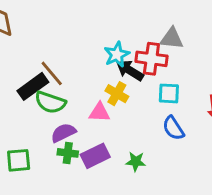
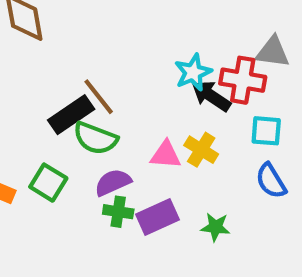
yellow cross: (117, 94) -> (201, 150), moved
green square: (19, 160) -> (48, 183), moved, turned 35

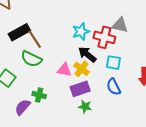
black arrow: (211, 96) -> (87, 54), moved
black rectangle: (71, 115) -> (19, 32), moved
purple semicircle: (113, 182) -> (23, 107), moved, turned -30
purple rectangle: (158, 217) -> (80, 89), moved

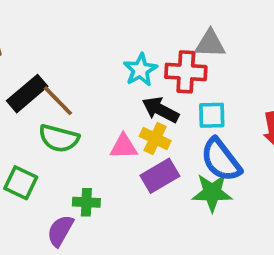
blue semicircle: (114, 87) -> (221, 160), size x1.4
green star: (85, 107) -> (212, 193), moved, size x1.5

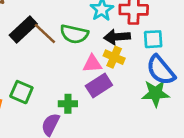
black arrow: (160, 110) -> (117, 37), turned -30
green semicircle: (59, 138) -> (74, 34), moved
purple rectangle: (160, 176) -> (99, 85), moved

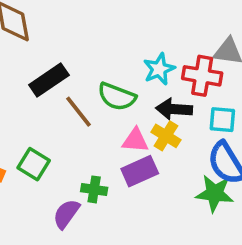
brown line: (45, 34) -> (79, 112), moved

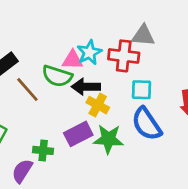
black arrow: (174, 109) -> (86, 87), moved
pink triangle: (135, 140) -> (72, 60), moved
green star: (215, 193) -> (108, 139), moved

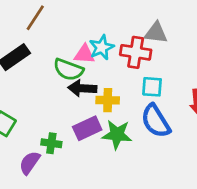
black arrow: (86, 87) -> (82, 88), moved
brown line: (27, 90) -> (35, 18), moved, turned 72
yellow cross: (98, 105) -> (108, 100), turned -30

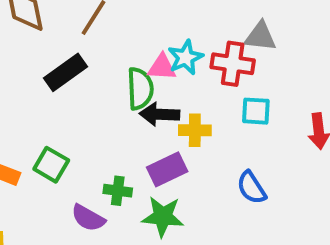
green semicircle: (68, 70) -> (140, 89), turned -112
blue semicircle: (156, 121) -> (251, 188), moved, size x0.7
green star: (117, 135) -> (163, 217), moved
purple semicircle: (30, 163) -> (88, 218), turned -95

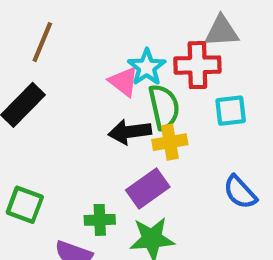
pink triangle: (162, 67) -> (124, 82), turned 44
green semicircle: (140, 89) -> (164, 107), moved

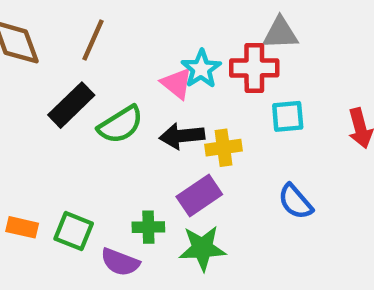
green semicircle: (164, 107) -> (121, 125), moved, turned 69
green square: (25, 205) -> (74, 231), moved

